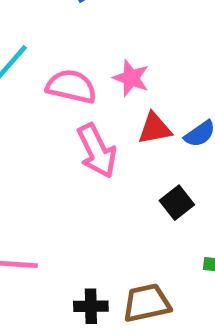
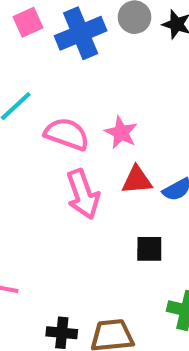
black square: (177, 203) -> (149, 249), turned 32

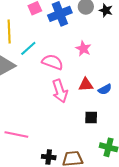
pink star: (121, 133) -> (83, 49), moved

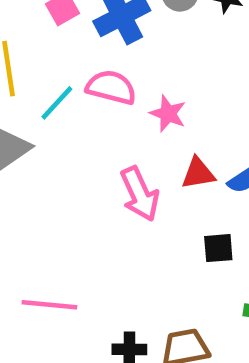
pink star: (83, 49) -> (168, 114), moved
pink semicircle: (52, 62) -> (111, 87), moved

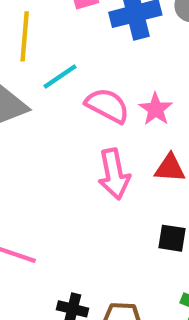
pink semicircle: (111, 87) -> (107, 106), moved

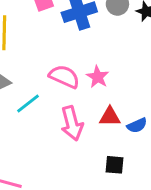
cyan line: (60, 77) -> (28, 104), moved

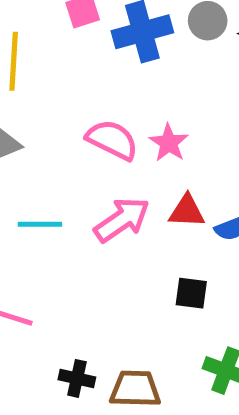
cyan line: (28, 104) -> (40, 224), moved, turned 35
pink arrow: (72, 123) -> (122, 220), turned -112

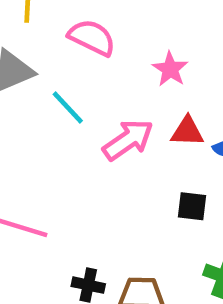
pink semicircle: (112, 140) -> (92, 38), moved
cyan line: (40, 224) -> (68, 108), moved, turned 48

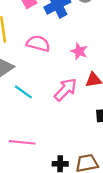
cyan line: (68, 108) -> (23, 92), moved

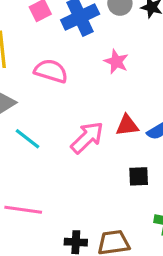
pink star: (79, 51) -> (116, 62), moved

